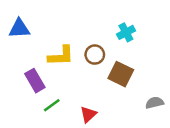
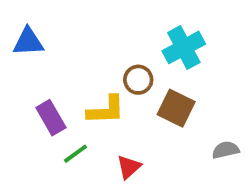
cyan cross: (126, 32) -> (184, 47), size x1.5
yellow L-shape: (61, 56) -> (106, 110), moved

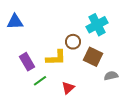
gray semicircle: (226, 150) -> (111, 76), moved

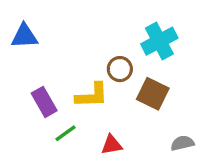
gray semicircle: (111, 76) -> (182, 143), moved
red triangle: (68, 88) -> (112, 145), turned 32

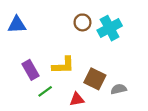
brown circle: (120, 69) -> (82, 22), moved
brown square: (153, 94) -> (95, 79), moved
gray semicircle: (182, 143) -> (119, 89), moved

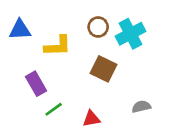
yellow L-shape: (63, 65) -> (58, 46), moved
brown square: (95, 79) -> (104, 69), moved

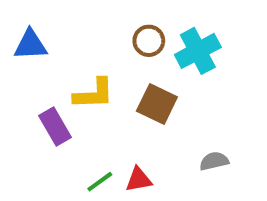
yellow L-shape: (58, 46) -> (94, 94), moved
green line: (54, 109) -> (100, 182), moved

